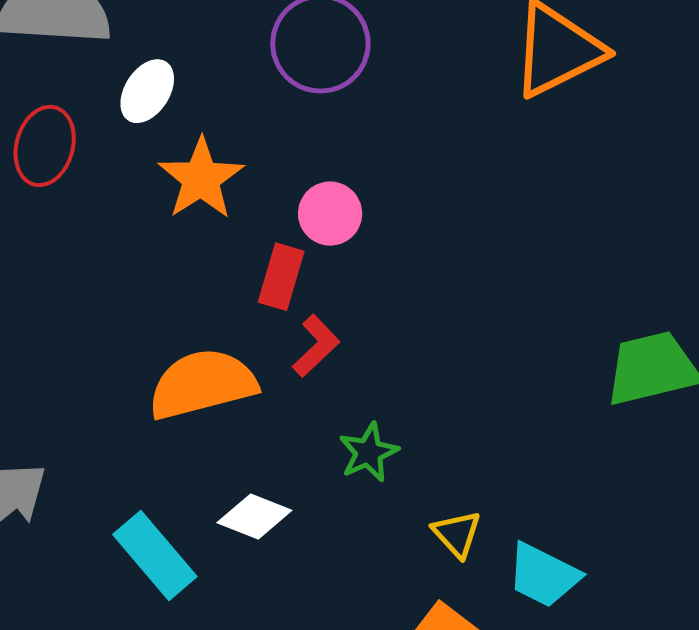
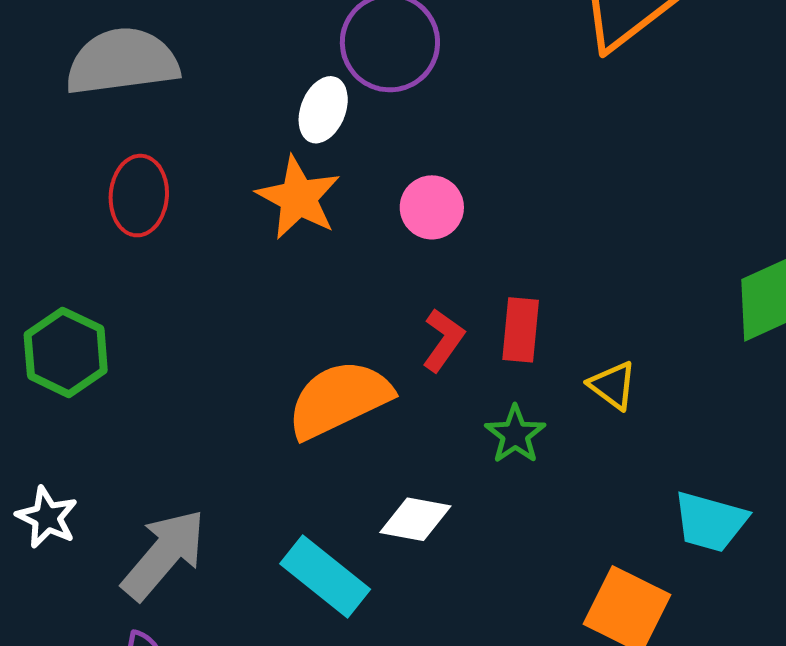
white ellipse: (147, 91) -> (323, 110), moved
red rectangle: (281, 277) -> (521, 330), moved
yellow triangle: (457, 534) -> (613, 385), moved

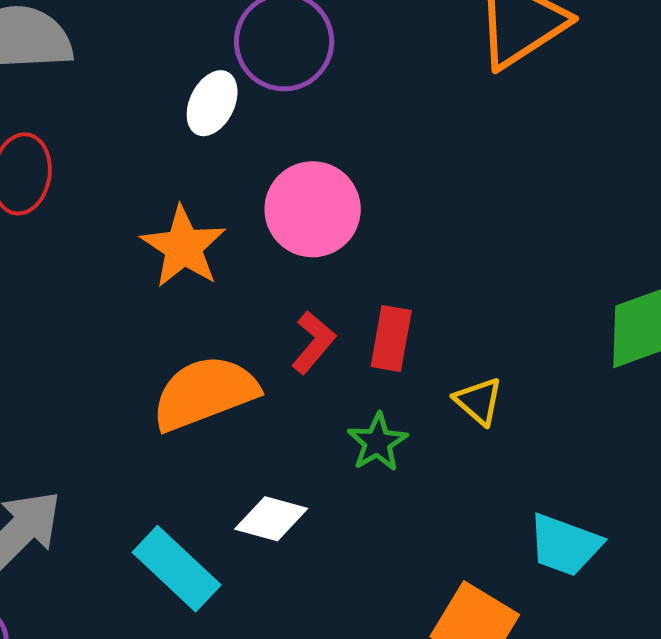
orange star: (298, 198) -> (183, 247), moved
pink circle: (432, 207) -> (313, 209), size x1.5

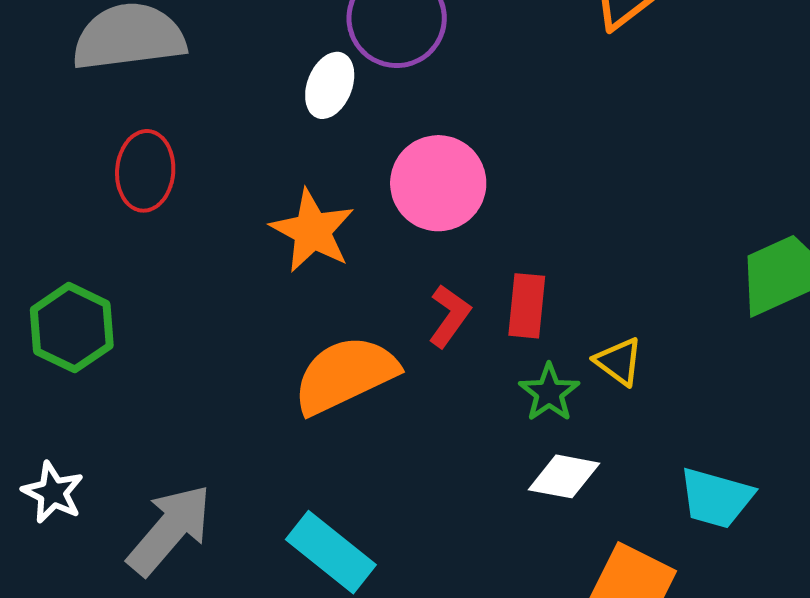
green star: (377, 442) -> (549, 393), moved
white diamond: (271, 519) -> (564, 476), moved

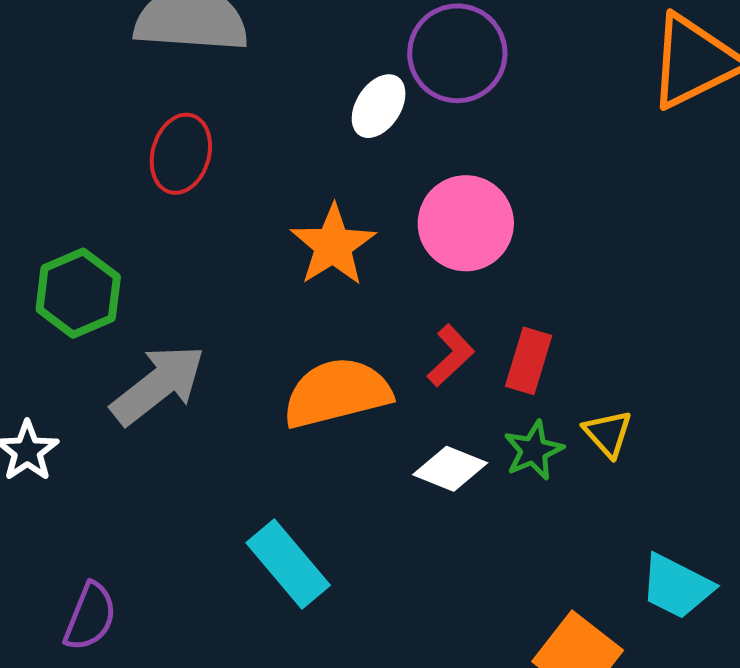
white diamond: (564, 476) -> (450, 469), moved
gray arrow: (170, 530) -> (158, 385), moved

